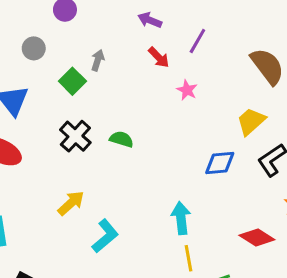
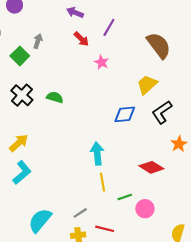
cyan L-shape: (105, 236) -> (22, 173), moved

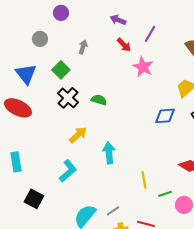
green square: (20, 56) -> (61, 70), moved
pink star: (101, 62) -> (143, 67), size x1.5
yellow arrow: (19, 143) -> (78, 135), moved
cyan arrow: (97, 154) -> (109, 153), moved
gray line: (80, 213) -> (113, 211), moved

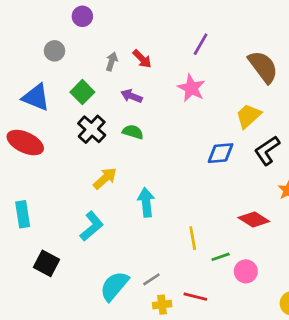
purple arrow: (118, 20) -> (132, 96), moved
red arrow: (124, 45) -> (142, 59), moved
blue triangle: (26, 74) -> (36, 97), turned -30

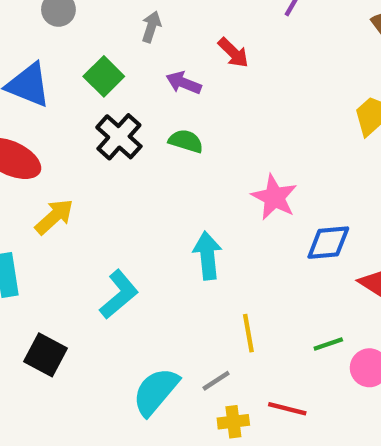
red arrow: (142, 59) -> (233, 53), moved
pink star: (191, 88) -> (274, 197), moved
blue diamond: (221, 153) -> (328, 243), moved
yellow arrow: (105, 178) -> (54, 217), moved
yellow line: (193, 238) -> (248, 333), moved

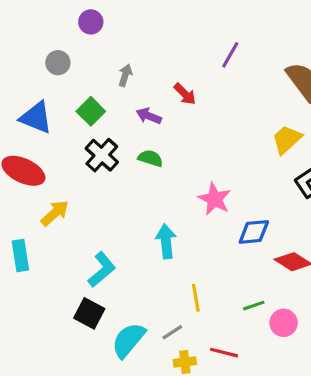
black square: (46, 355) -> (89, 313), moved

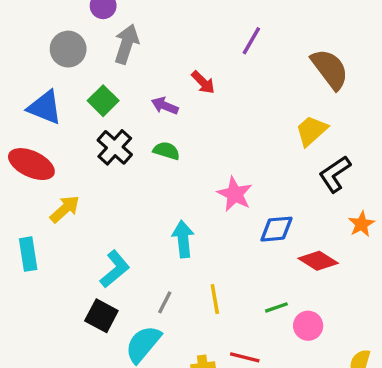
gray circle: (58, 63) -> (68, 49), size x1.4
gray arrow: (125, 75) -> (126, 44), moved, size x1.6
gray line: (172, 332) -> (165, 302), moved, turned -30

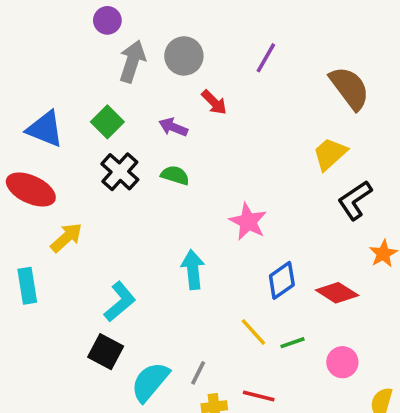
gray circle: (68, 49) -> (184, 56), moved
blue diamond: (276, 229) -> (282, 280), moved, turned -30
yellow line: (215, 299) -> (253, 332), moved, turned -32
gray line: (165, 302) -> (198, 373), moved
pink circle: (308, 326) -> (342, 362), moved

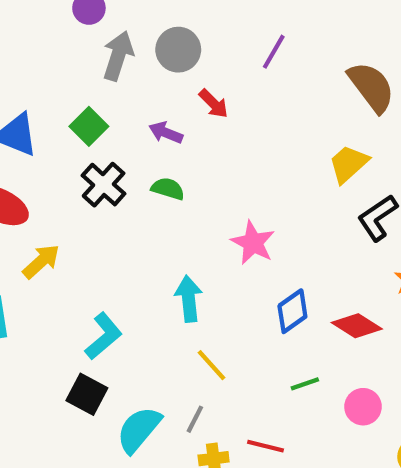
yellow line: (253, 332) -> (211, 365), moved

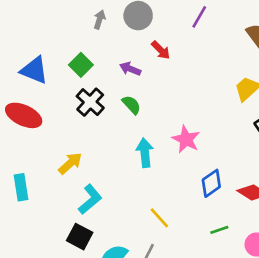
gray arrow: (118, 56) -> (99, 20), size x0.6
green semicircle: (168, 189) -> (131, 105), turned 30
yellow arrow: (41, 261) -> (70, 163), moved
cyan arrow: (189, 299) -> (145, 153), moved

